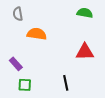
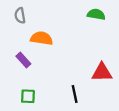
red triangle: (85, 52) -> (102, 72), moved
purple rectangle: (16, 64) -> (23, 60), moved

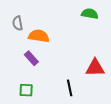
gray semicircle: (20, 16) -> (18, 23), moved
purple rectangle: (23, 60) -> (31, 58), moved

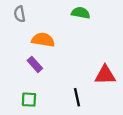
green semicircle: (90, 14) -> (81, 13), moved
gray semicircle: (18, 23) -> (20, 14), moved

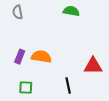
orange semicircle: (43, 40) -> (41, 57), moved
purple rectangle: (35, 64) -> (20, 57), moved, turned 64

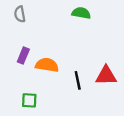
purple rectangle: (20, 57) -> (23, 55), moved
black line: (68, 86) -> (78, 80), moved

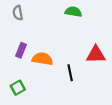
red triangle: (106, 76) -> (96, 55), moved
green square: (29, 100) -> (18, 88), moved, turned -32

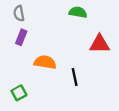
purple rectangle: (21, 50) -> (21, 37), moved
red triangle: (96, 55) -> (100, 44), moved

